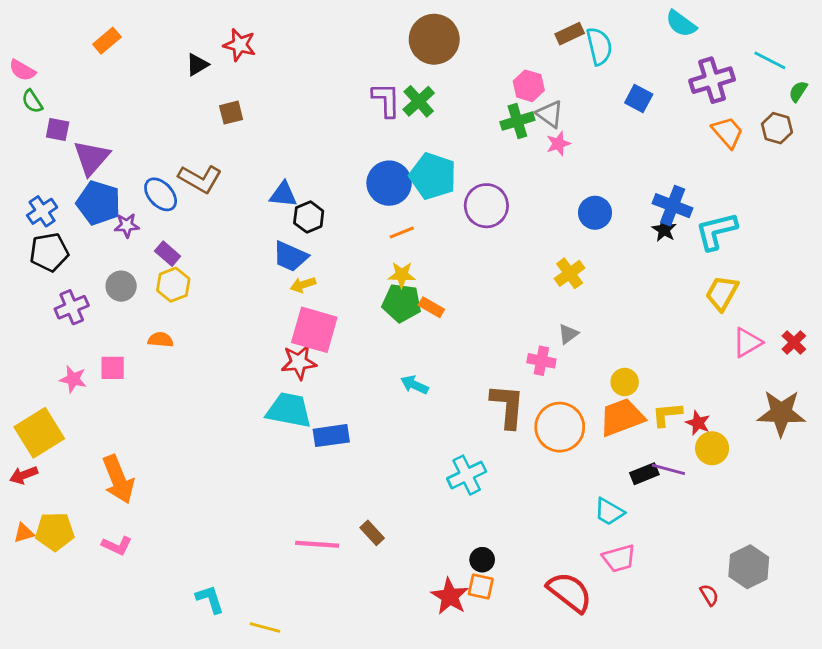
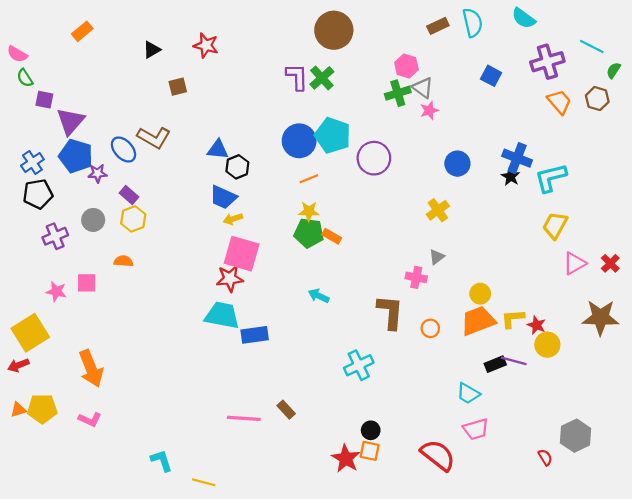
red star: (240, 45) -> (206, 45), moved
cyan semicircle: (599, 46) -> (473, 23), moved
orange circle: (560, 427) -> (430, 328), size x0.5

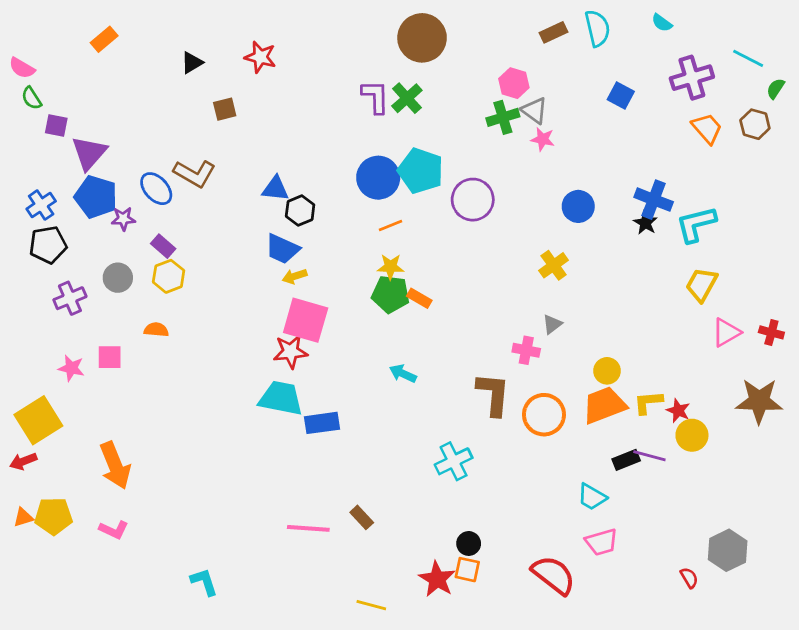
cyan semicircle: (524, 18) -> (662, 23), size x0.7
pink star: (429, 110) -> (543, 139), turned 30
red cross: (610, 263) -> (771, 332), turned -30
orange circle: (430, 328) -> (544, 415), size x1.8
yellow line: (204, 482) -> (371, 605), moved

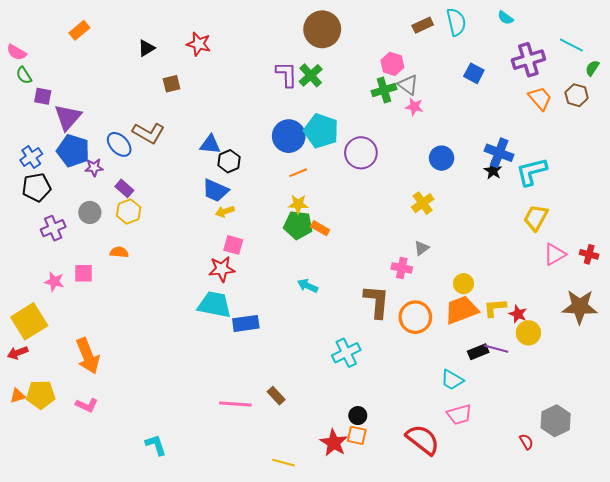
pink square: (306, 320) -> (233, 245), size x0.6

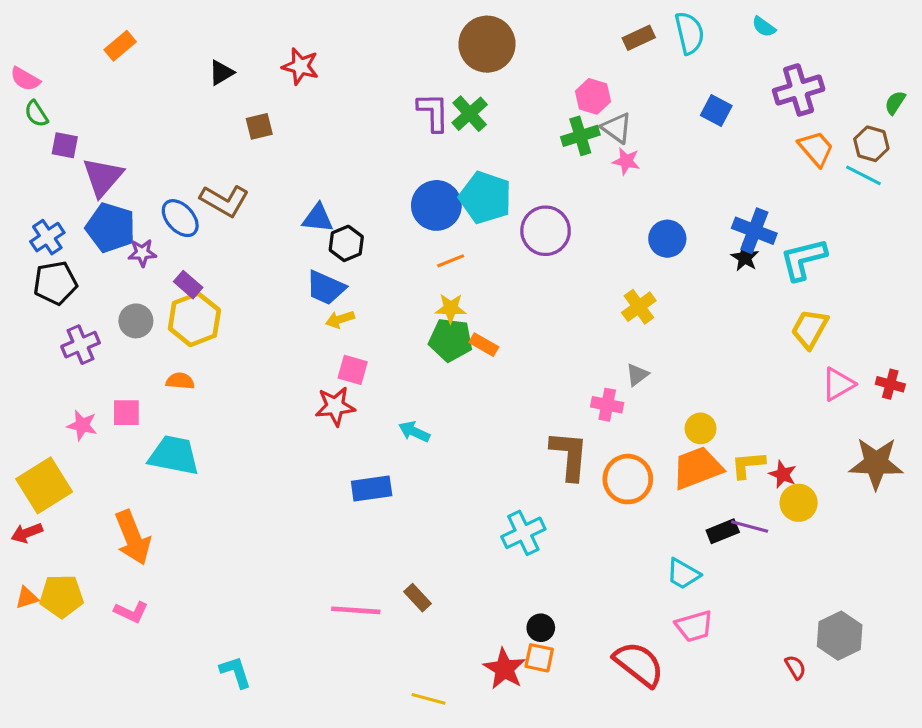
cyan line: (571, 45) -> (863, 175), moved
yellow hexagon: (129, 211) -> (194, 319), size x1.4
cyan arrow: (308, 286) -> (414, 432), moved
cyan trapezoid: (214, 305) -> (174, 455), moved

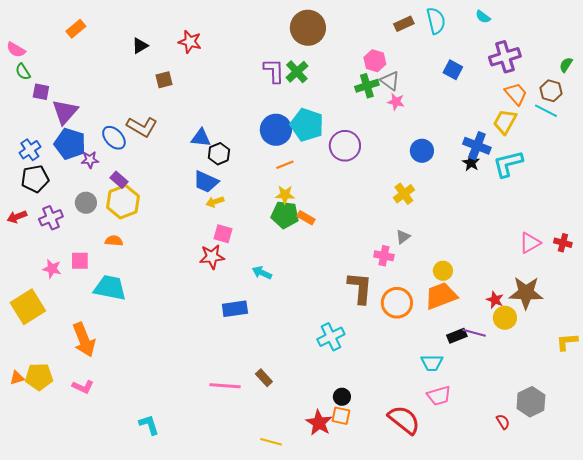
yellow trapezoid: (810, 329) -> (505, 122), moved
brown star: (876, 463) -> (526, 293), moved
yellow L-shape: (748, 465) -> (567, 342), moved
red arrow: (27, 533) -> (17, 217), moved
cyan trapezoid: (683, 574) -> (432, 363), turned -30

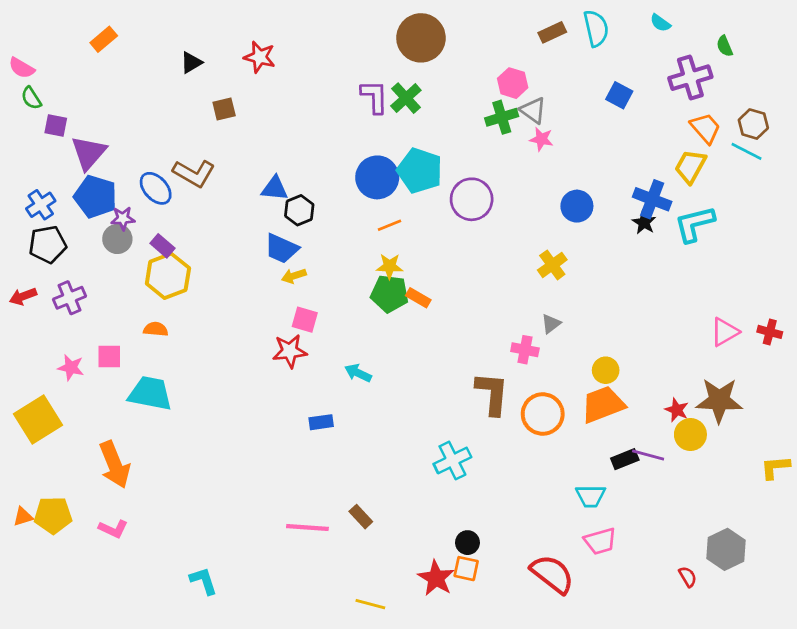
green semicircle: (566, 65) -> (725, 46), moved, turned -56
gray circle: (86, 203) -> (117, 239), moved
blue rectangle: (235, 309) -> (321, 422), size x0.7

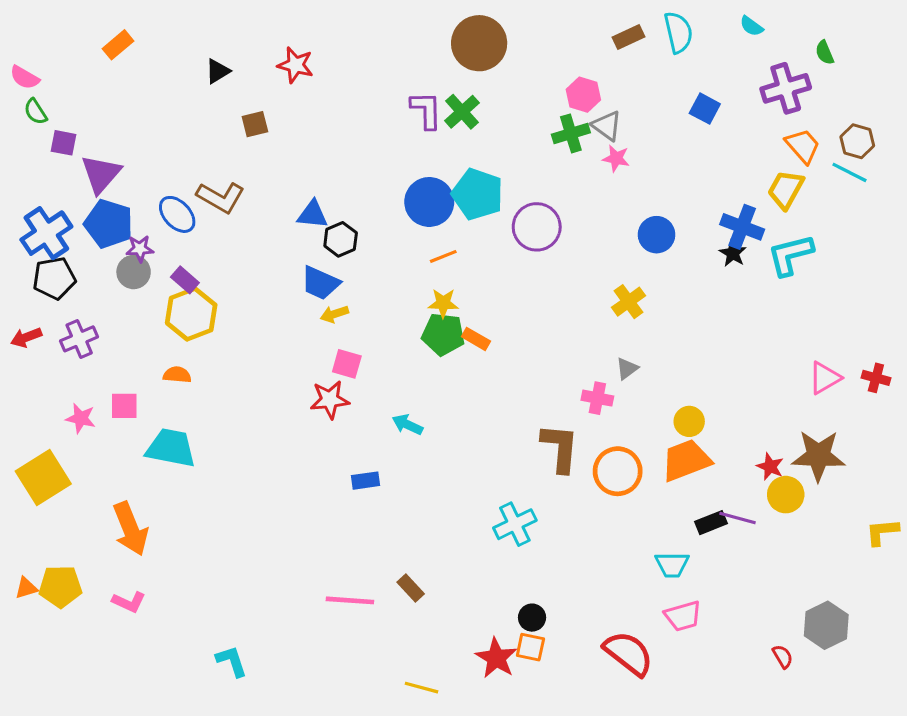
blue cross: (41, 205) -> (46, 233), size x1.5

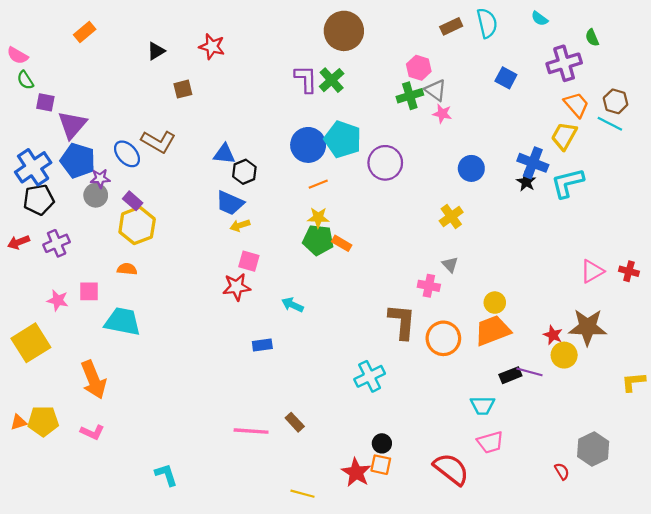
gray triangle: (627, 369) -> (450, 265), turned -36

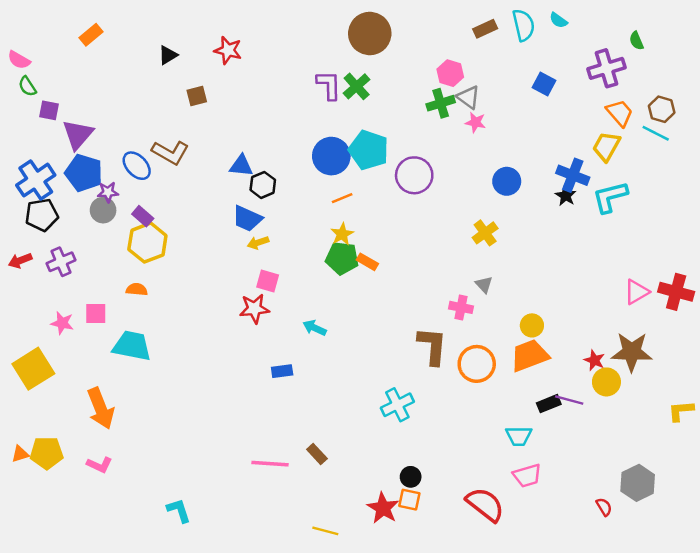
cyan semicircle: (540, 19) -> (558, 20), moved
yellow star: (318, 218) -> (342, 234), turned -30
red cross: (629, 271) -> (676, 292), size x1.6

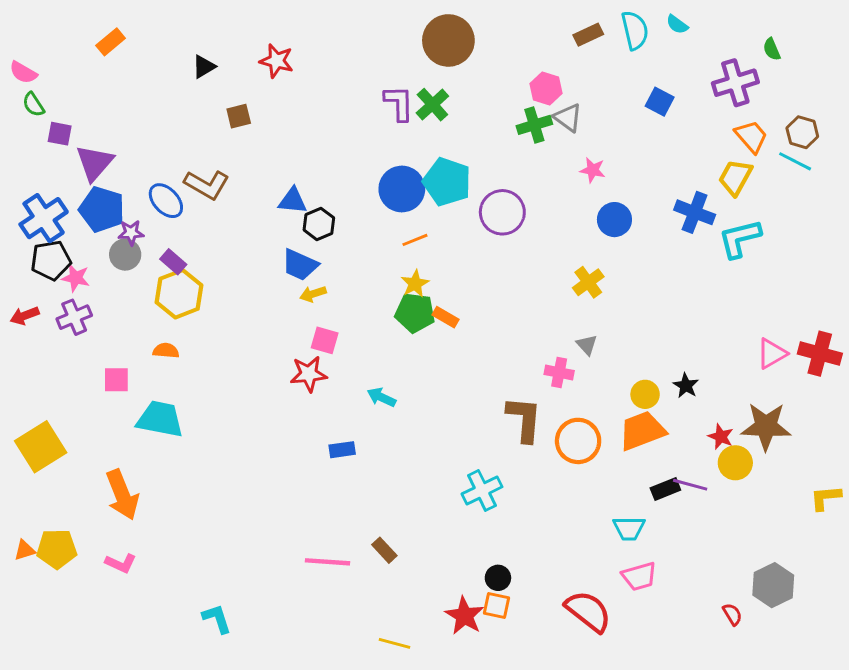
pink star: (475, 122) -> (593, 170), moved
black star: (566, 196) -> (686, 386), moved
pink star: (62, 323) -> (76, 278), moved

